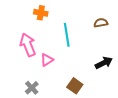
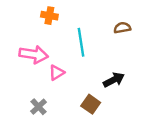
pink arrow: (28, 45) -> (34, 54), turned 120
black arrow: (104, 63) -> (114, 80), moved

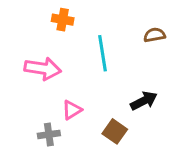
pink triangle: (57, 73) -> (72, 110), moved
gray cross: (39, 107) -> (49, 134), turned 35

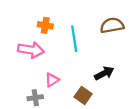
orange cross: (63, 20) -> (45, 25), moved
brown semicircle: (155, 35) -> (112, 25), size x1.5

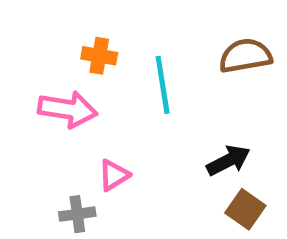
brown square: (83, 95) -> (245, 209), moved

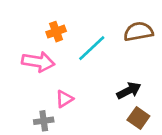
orange cross: (99, 56) -> (56, 32), turned -30
cyan line: (163, 85) -> (92, 48), turned 56

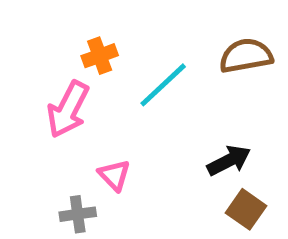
pink arrow: (38, 62) -> (68, 109), turned 108
pink triangle: (64, 99) -> (114, 175), turned -42

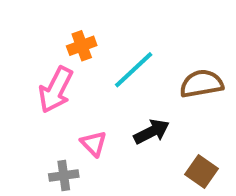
brown semicircle: (246, 56) -> (202, 84), moved
black arrow: (229, 161) -> (152, 132), moved

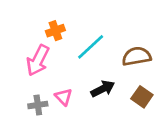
brown square: (202, 172) -> (142, 97), moved
gray cross: (64, 176) -> (38, 105), moved

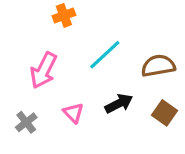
orange cross: (55, 31) -> (64, 15), moved
gray cross: (38, 105) -> (26, 122), moved, turned -30

